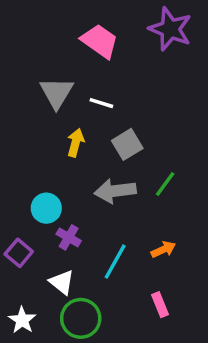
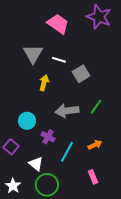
gray square: (127, 144) -> (81, 74), moved
purple cross: (69, 237) -> (48, 137), moved

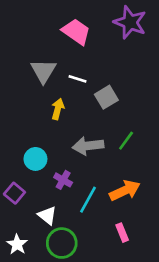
orange arrow: (95, 145) -> (125, 190), size x1.6

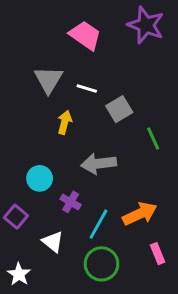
green line: (126, 141) -> (153, 139), moved, turned -60
pink rectangle: (122, 233) -> (158, 254), moved
green circle: (62, 243) -> (102, 264), moved

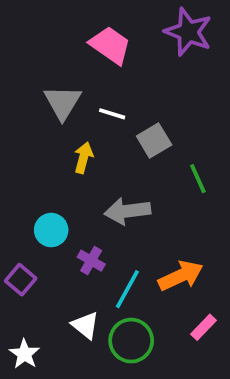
white triangle: (53, 242) -> (85, 325), moved
pink rectangle: (158, 254) -> (204, 327), turned 66

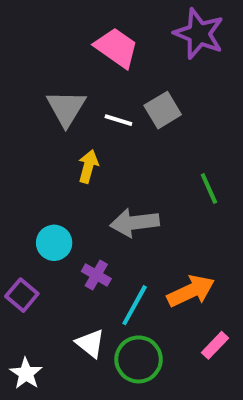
gray square: (154, 140) -> (163, 110), moved

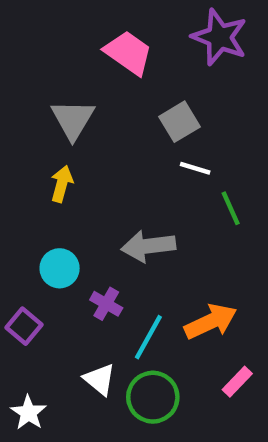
white line: (118, 120) -> (195, 168), moved
yellow arrow: (88, 166) -> (62, 184), moved

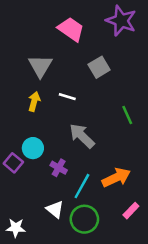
white line: (195, 168) -> (67, 97), moved
gray arrow: (148, 246) -> (82, 136), turned 52
purple square: (24, 326) -> (13, 163), moved
white star: (28, 413) -> (16, 228), turned -30

